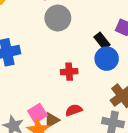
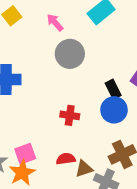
brown triangle: (52, 120) -> (84, 169), moved

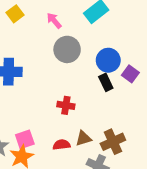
blue circle: (114, 110) -> (108, 60), moved
brown triangle: (84, 169) -> (83, 138), moved

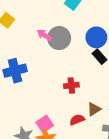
pink arrow: (54, 21) -> (44, 35), moved

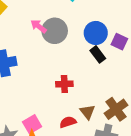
brown triangle: (94, 109) -> (87, 112), turned -40

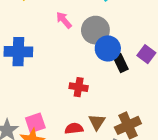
gray circle: (55, 31) -> (95, 30), moved
blue circle: (96, 33) -> (108, 48), moved

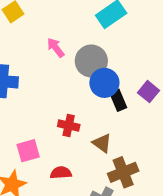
brown triangle: (97, 122) -> (102, 143), moved, turned -30
pink square: (35, 123) -> (28, 151), moved

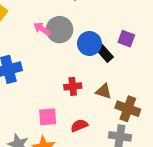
gray circle: (91, 61) -> (60, 30), moved
pink square: (28, 151) -> (48, 117), turned 30
brown cross: (123, 172) -> (128, 109), turned -30

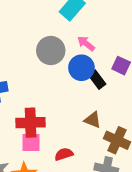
pink arrow: (42, 29) -> (86, 43), moved
red cross: (73, 86) -> (31, 123), moved, size x1.5

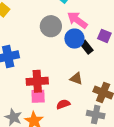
pink arrow: (86, 43) -> (77, 20), size x1.5
brown triangle: (93, 120) -> (76, 79), moved

